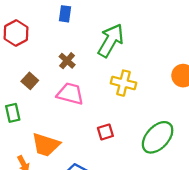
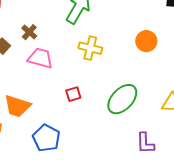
brown cross: (67, 61) -> (29, 32), moved

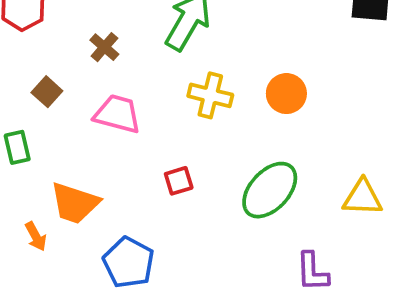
brown cross: (29, 32) -> (104, 47), moved
orange circle: (146, 41) -> (286, 94), moved

